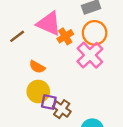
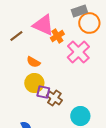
orange circle: (95, 33) -> (89, 23), moved

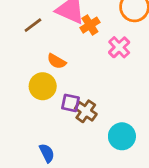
pink cross: (78, 52) -> (119, 47), size x0.7
yellow circle: (34, 83) -> (43, 86), moved

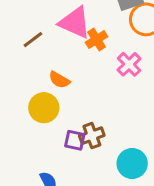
purple square: (70, 103) -> (75, 140), moved
brown cross: (86, 111) -> (92, 136), turned 35

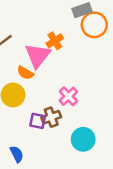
pink triangle: (75, 22) -> (38, 56), moved, turned 44
pink cross: (129, 64) -> (68, 96), moved

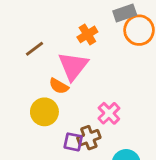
orange cross: (55, 41) -> (87, 34), moved

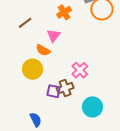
pink triangle: (73, 66) -> (54, 35), size x0.6

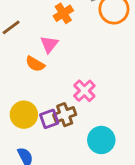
yellow circle: (33, 69) -> (24, 115), moved
purple square: (54, 91) -> (49, 119), turned -32

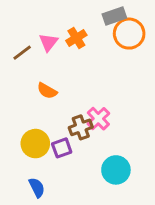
pink triangle: (49, 44) -> (48, 42), moved
brown cross: (65, 115) -> (81, 127), moved

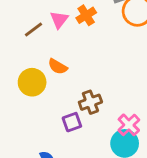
pink cross: (98, 119) -> (129, 125), moved
yellow circle: (35, 144) -> (32, 82), moved

